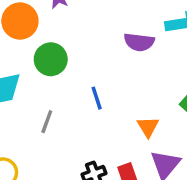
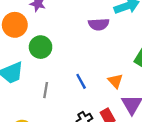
blue line: (97, 98) -> (81, 81), moved

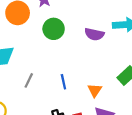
green circle: (41, 47) -> (54, 29), moved

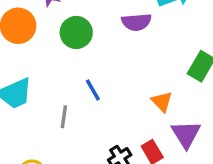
blue line: (63, 82) -> (93, 90), moved

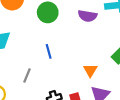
gray line: (64, 117) -> (27, 75), moved

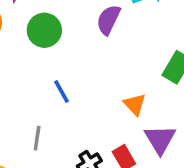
purple semicircle: (87, 16) -> (108, 20), turned 120

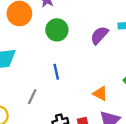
orange triangle: (135, 104) -> (100, 94), turned -35

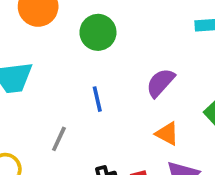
purple semicircle: (99, 35) -> (160, 83), moved

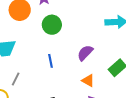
gray line: (59, 139) -> (16, 79), moved

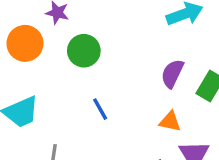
purple semicircle: (85, 53) -> (172, 74), moved

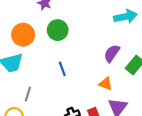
orange circle: (25, 43) -> (23, 35), moved

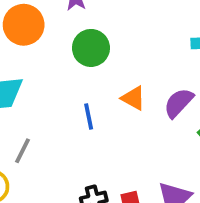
orange circle: (23, 35) -> (24, 25), moved
orange triangle: (106, 84) -> (133, 98), moved

